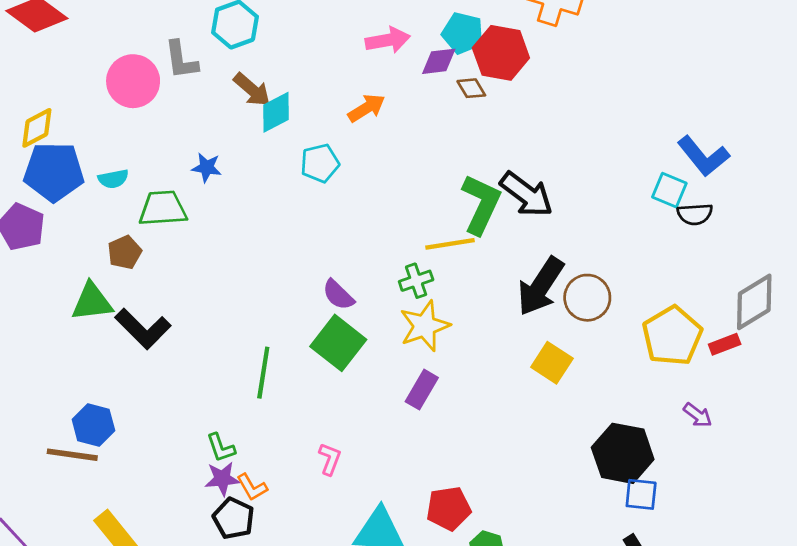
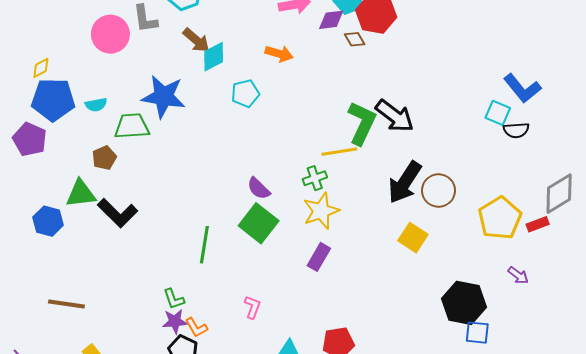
orange arrow: (367, 108) -> (279, 54), turned 48
yellow diamond: (37, 128) -> (41, 68), size x0.7
blue star: (207, 167) -> (164, 96), size x2.0
blue hexagon: (93, 425) -> (48, 221), moved

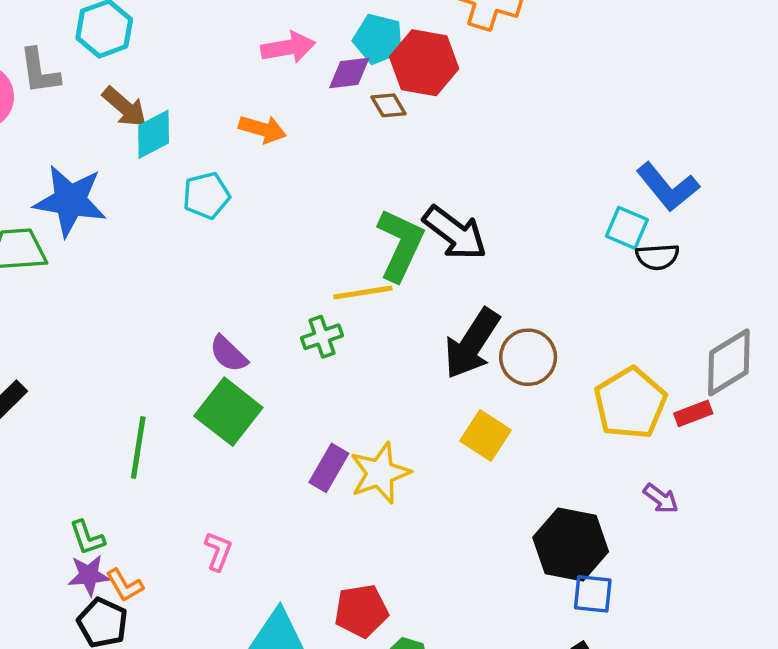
yellow star: (321, 211) -> (380, 473), moved

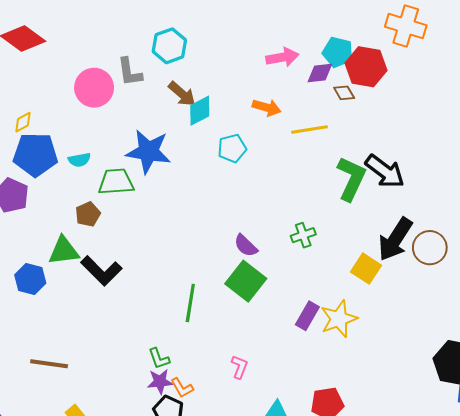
yellow line: (363, 293) -> (310, 129), moved
yellow square: (485, 436) -> (366, 269), moved

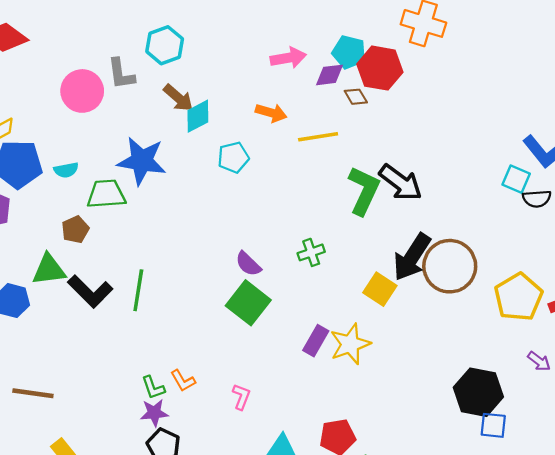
brown circle: (430, 248) -> (450, 266), size x1.4
green line: (190, 303) -> (138, 290), moved
orange L-shape: (182, 388) -> (183, 381), moved

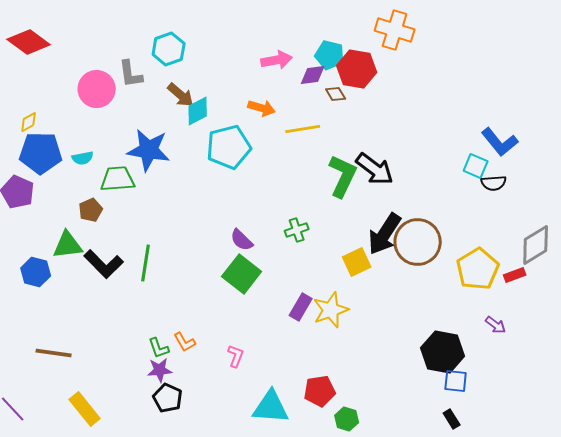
cyan pentagon: (233, 157) -> (229, 147), size x1.6
yellow square: (380, 289) -> (357, 262), turned 32

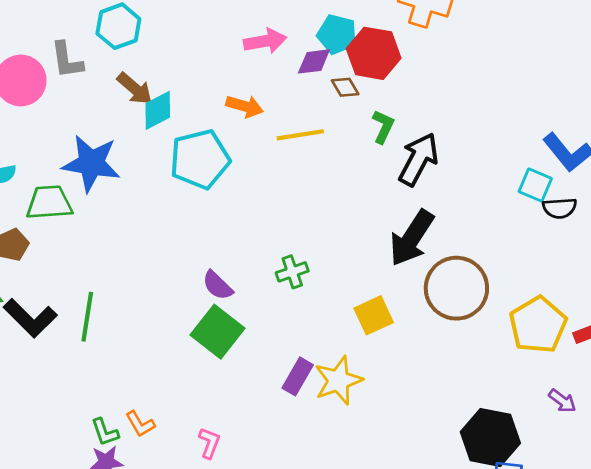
black arrow: (375, 169) -> (418, 159), moved, turned -99
green L-shape: (343, 176) -> (383, 127), moved, size x0.6
black arrow: (385, 234) -> (412, 238), moved

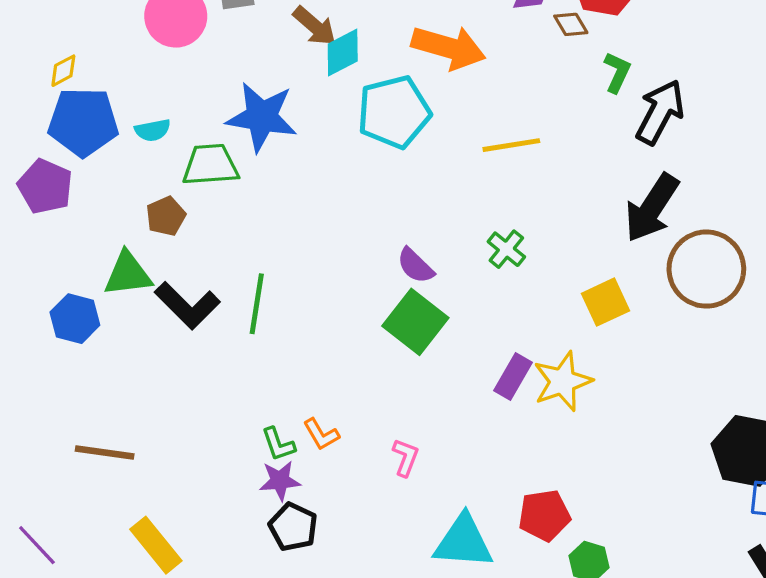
orange arrow: (245, 106) -> (448, 48), size x1.6
yellow line: (300, 135) -> (511, 145), moved
green cross: (292, 272) -> (506, 249), turned -32

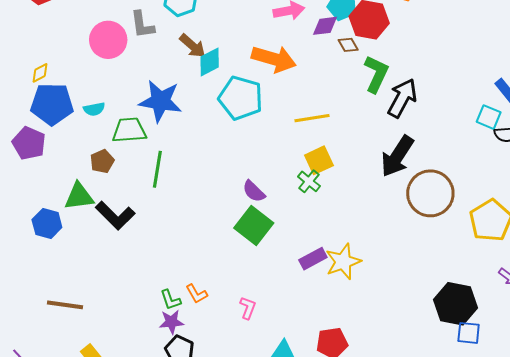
green L-shape: (617, 72) -> (376, 74), size x1.5
cyan pentagon: (394, 112) -> (241, 98), turned 30
yellow square: (606, 302) -> (319, 160), moved
green line: (257, 304) -> (157, 169), moved
purple rectangle: (513, 376) -> (313, 259), turned 32

